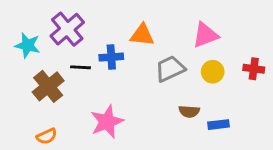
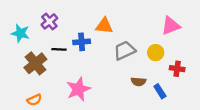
purple cross: (67, 29) -> (49, 21), size x0.7
pink triangle: (205, 35) -> (171, 26), moved
red cross: (254, 69) -> (177, 69), moved
blue rectangle: (219, 125) -> (160, 91), turned 64

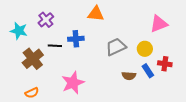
orange triangle: (104, 26) -> (96, 14), moved
blue rectangle: (160, 91) -> (148, 71), moved

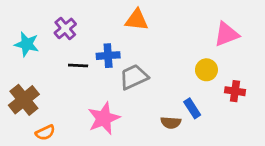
gray trapezoid: (116, 47) -> (134, 77), moved
brown cross: (33, 59) -> (24, 100), moved
blue rectangle: (148, 71) -> (192, 108), moved
brown semicircle: (129, 76) -> (171, 123), moved

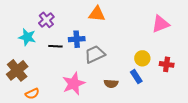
cyan star: (27, 44) -> (27, 37), moved
yellow circle: (206, 70) -> (142, 58), moved
brown semicircle: (171, 123) -> (111, 84), moved

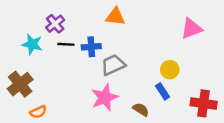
black line: (55, 46) -> (66, 44), moved
red cross: (167, 64) -> (204, 103), moved, size x1.5
pink star: (74, 84) -> (105, 97), moved
brown semicircle: (111, 84) -> (141, 109), moved, turned -152

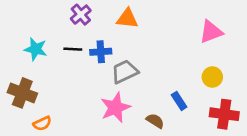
purple cross: (55, 24) -> (81, 15), moved
yellow circle: (170, 70) -> (212, 77), moved
brown cross: (20, 84) -> (22, 93), turned -30

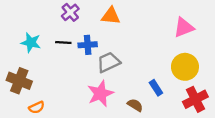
yellow circle: (212, 77) -> (185, 67), size x1.5
red cross: (224, 114) -> (195, 99), turned -35

